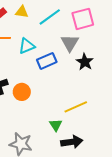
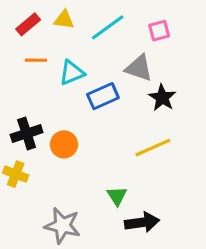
pink square: (83, 19) -> (159, 31), size x0.6
gray triangle: (70, 43) -> (139, 68), turned -42
yellow line: (76, 107) -> (153, 148), moved

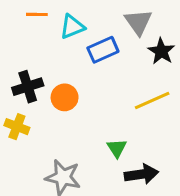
gray triangle: (139, 68) -> (138, 22), turned 36

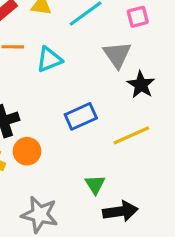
blue rectangle: (103, 50) -> (81, 116), moved
orange circle: (65, 97) -> (27, 151), moved

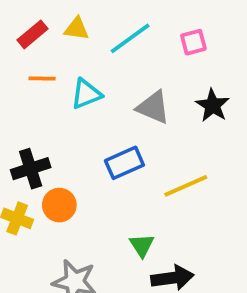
gray triangle: (117, 55) -> (153, 107), moved, turned -32
black star: (141, 85) -> (213, 105), moved

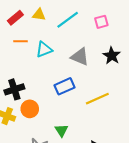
green triangle: (142, 245) -> (61, 130), moved

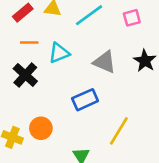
black cross: (14, 89) -> (25, 75), moved, turned -30
yellow line: (97, 99) -> (119, 131), moved, turned -35

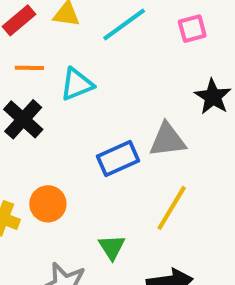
gray triangle: (105, 62) -> (167, 140), moved, turned -30

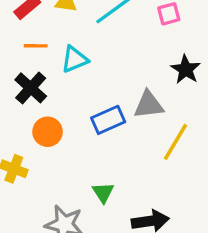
orange circle: (48, 204) -> (48, 132), moved
yellow line: (172, 208) -> (176, 142), moved

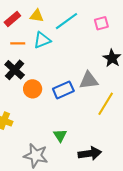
cyan triangle: (74, 59) -> (42, 40), moved
orange circle: (48, 132) -> (33, 89), moved

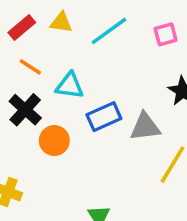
cyan triangle: (42, 40) -> (70, 86), moved, turned 30
orange line: (18, 43) -> (30, 67), turned 32
blue rectangle: (63, 90) -> (104, 117), moved

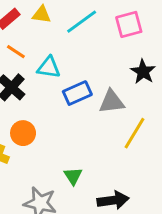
pink square: (166, 34) -> (129, 24), size x1.4
orange circle: (54, 141) -> (23, 133), moved

